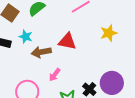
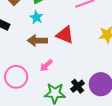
cyan star: (26, 37) -> (36, 17), moved

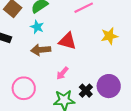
pink arrow: (46, 65) -> (62, 73), moved

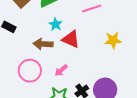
cyan star: (37, 27) -> (56, 24), moved
pink circle: (24, 88) -> (30, 71), moved

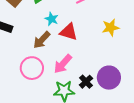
brown arrow: (43, 44) -> (42, 40), turned -42
pink arrow: (61, 70) -> (63, 64), size x1.5

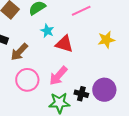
brown arrow: (42, 40) -> (19, 52), moved
black cross: (86, 82) -> (81, 94), turned -32

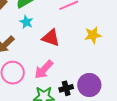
cyan star: (47, 31) -> (26, 22), moved
black cross: (81, 94) -> (66, 88), turned -32

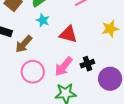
black cross: (66, 88) -> (87, 64), moved

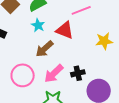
red triangle: (68, 34) -> (65, 30), moved
brown arrow: (24, 44) -> (44, 49), moved

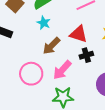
red triangle: (65, 30) -> (79, 34), moved
black cross: (78, 73) -> (86, 55), moved

